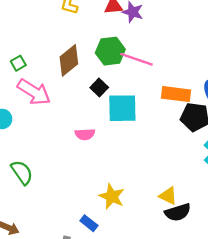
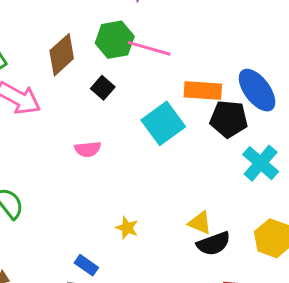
cyan square: (122, 108) -> (163, 123), moved, turned -32
yellow star: (112, 196) -> (127, 228), size x0.7
blue rectangle: (89, 223) -> (86, 265), moved

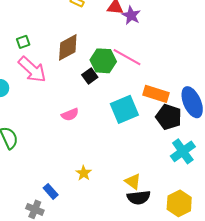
green hexagon: (115, 40) -> (103, 61), moved
pink semicircle: (88, 149) -> (70, 115), turned -30

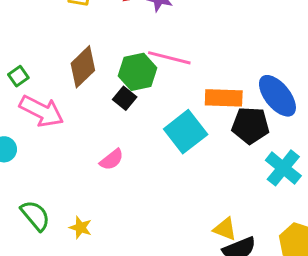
yellow star: (84, 173) -> (80, 228), moved

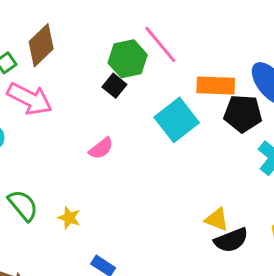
pink line: (169, 58) -> (160, 44), turned 36
brown diamond: (83, 67) -> (41, 45), moved

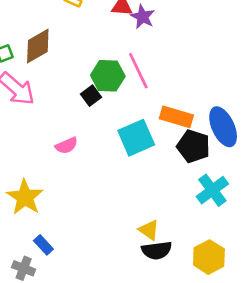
yellow star: (69, 218) -> (25, 197), size x1.8

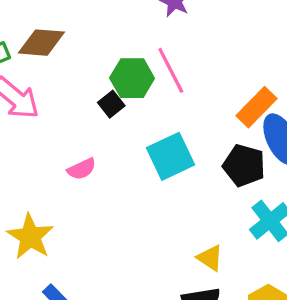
brown diamond: (38, 46) -> (41, 43), turned 36
orange rectangle: (176, 117) -> (257, 107), moved, turned -60
yellow triangle: (149, 230) -> (210, 258), moved

